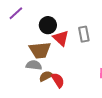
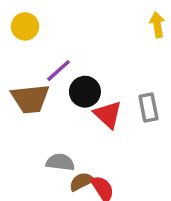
purple line: (16, 13) -> (59, 71), moved
brown trapezoid: (40, 50) -> (30, 99), moved

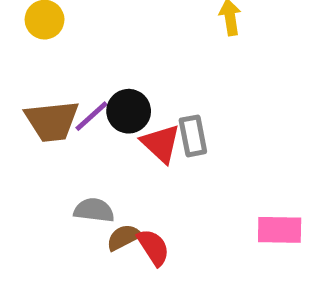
purple line: (59, 71) -> (92, 116), moved
gray rectangle: (148, 108) -> (193, 136), moved

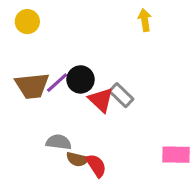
gray rectangle: (193, 136) -> (121, 95), turned -35
brown semicircle: (124, 237) -> (77, 159), turned -140

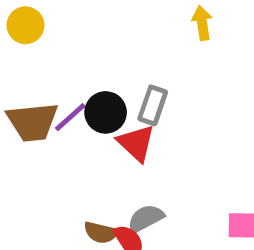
gray rectangle: (121, 95) -> (153, 105), moved, turned 65
gray semicircle: (59, 142) -> (146, 218), moved, turned -35

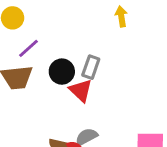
purple line: (70, 117) -> (28, 48), moved

